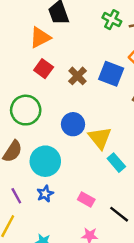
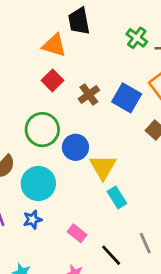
orange triangle: (40, 37) -> (54, 45), turned 35
green circle: (26, 110) -> (42, 130), moved

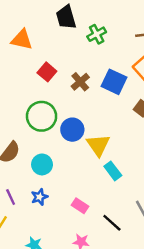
green cross: (137, 38) -> (97, 34), moved, turned 30
orange triangle: (54, 45) -> (22, 40), moved
cyan circle: (38, 184) -> (42, 164), size x0.7

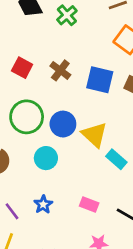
blue square: (114, 82) -> (100, 80), moved
cyan circle: (42, 164) -> (46, 158), moved

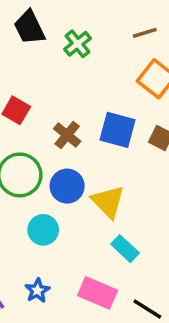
brown cross: (60, 70) -> (67, 135), moved
cyan rectangle: (116, 159) -> (125, 249), moved
pink rectangle: (89, 205) -> (98, 293), size x1.5

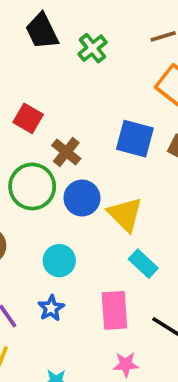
brown cross: (67, 135) -> (66, 152), moved
cyan circle: (43, 230) -> (59, 261), moved
pink rectangle: (98, 293) -> (114, 310), turned 63

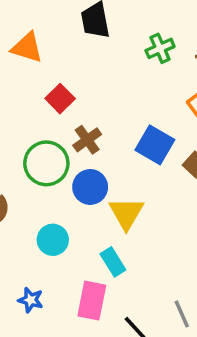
green cross: (92, 48) -> (160, 48), moved
cyan rectangle: (143, 264) -> (113, 262), moved
blue star: (51, 308) -> (31, 300), moved, turned 30

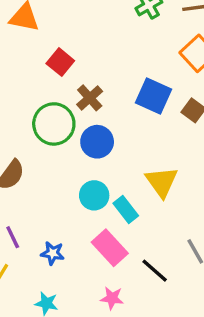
yellow triangle: (126, 213) -> (162, 182), moved
cyan circle: (53, 240) -> (94, 195), moved
pink rectangle: (92, 301) -> (110, 248), turned -48

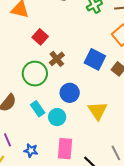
blue circle: (97, 142) -> (70, 93), moved
cyan rectangle: (126, 210) -> (38, 109), moved
pink rectangle: (110, 248) -> (65, 149), turned 45

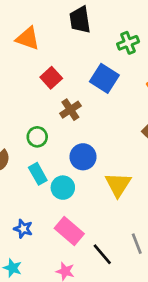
blue square: (95, 59) -> (104, 78), moved
green circle: (35, 74) -> (37, 137), moved, size x0.6
pink rectangle: (65, 149) -> (69, 231), turned -60

